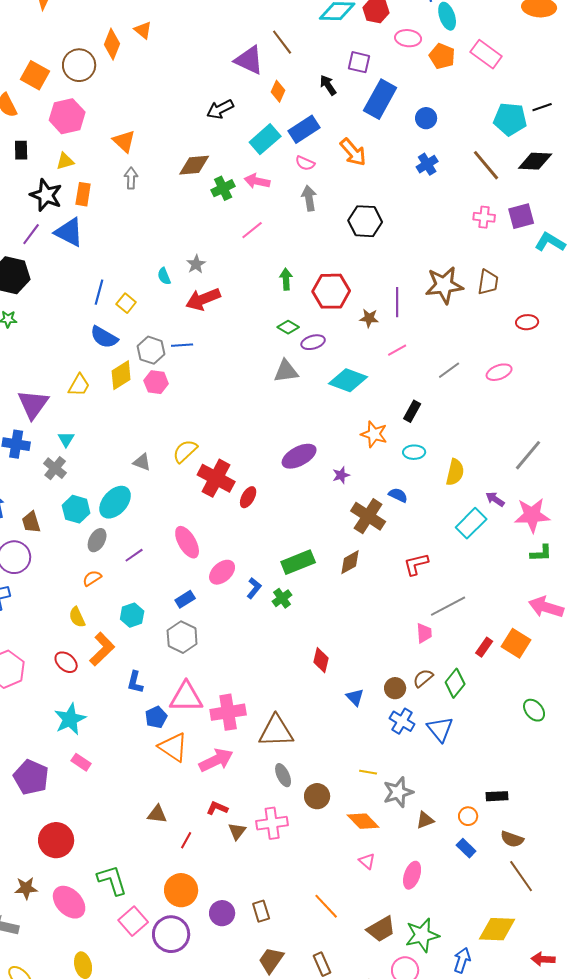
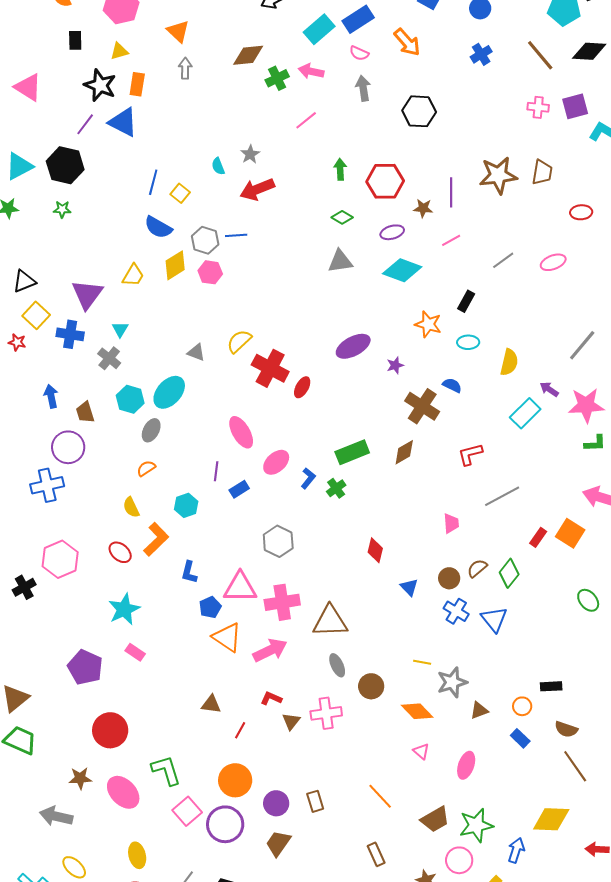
purple ellipse: (313, 342) -> (392, 232), moved
purple line: (134, 555) -> (216, 471), moved, turned -48
pink trapezoid: (424, 633) -> (451, 523), moved
gray hexagon: (182, 637) -> (278, 541), moved
brown trapezoid: (271, 960) -> (278, 843), moved

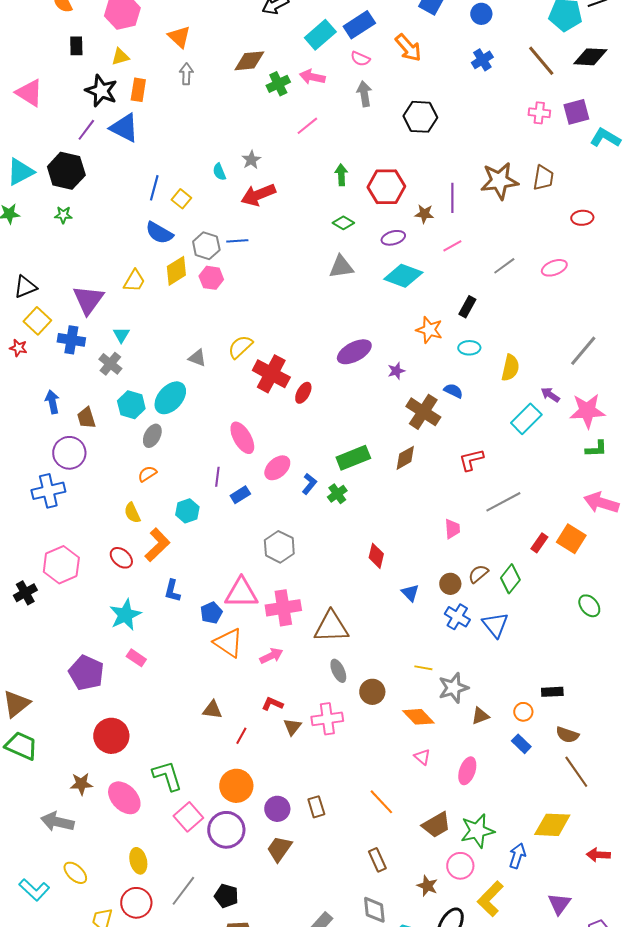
blue L-shape: (189, 572) -> (172, 591), moved
pink arrow: (270, 650) -> (271, 656), size x0.7

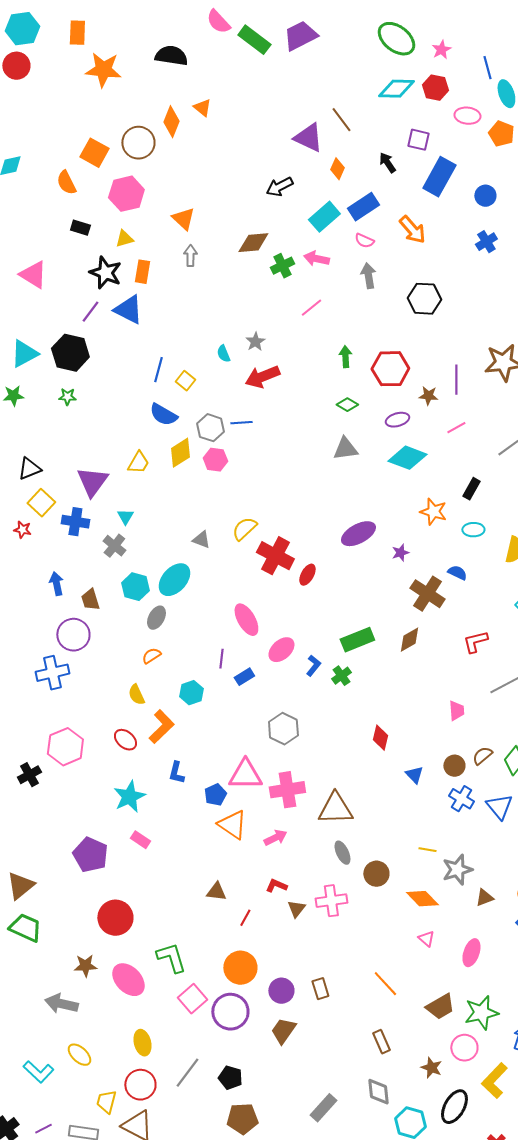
black rectangle: (76, 46) -> (80, 228), turned -72

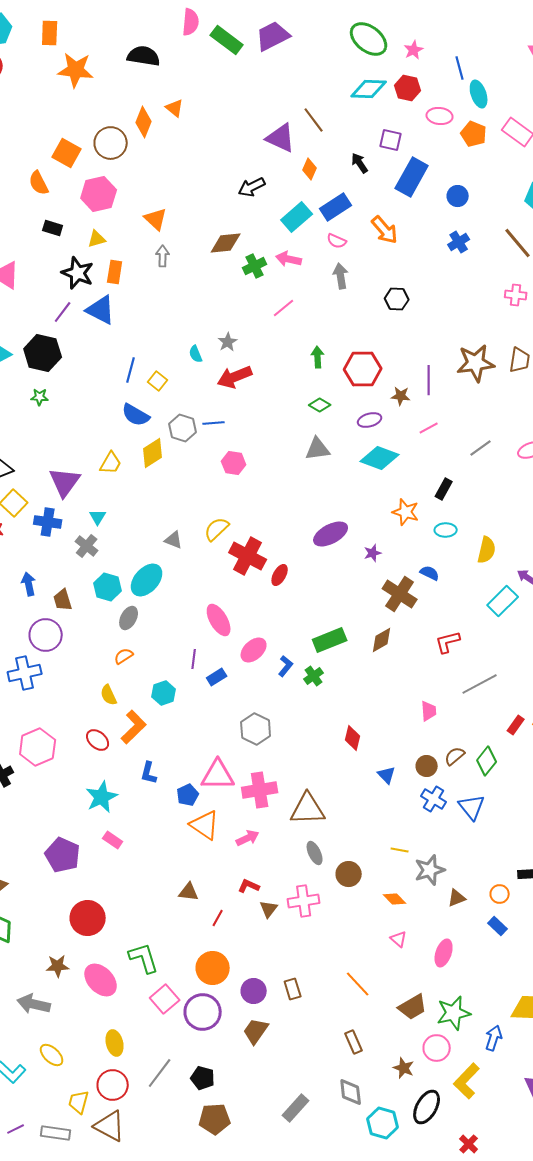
pink semicircle: (218, 22) -> (191, 22), turned -132
black hexagon: (424, 299) -> (397, 299), size x0.7
pink hexagon: (215, 460) -> (234, 463), moved
orange diamond: (422, 899) -> (395, 899), size x0.7

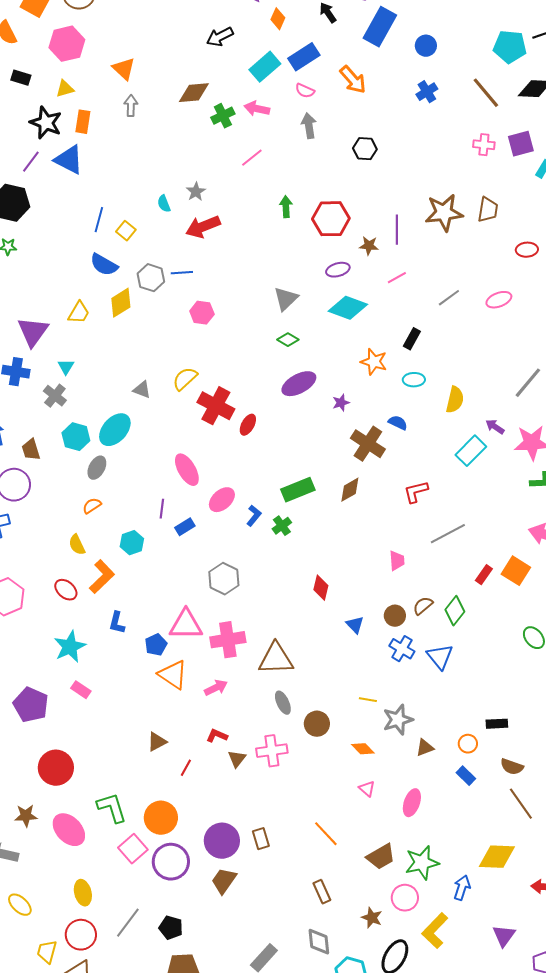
green diamond: (320, 405) -> (288, 340), moved
gray triangle: (318, 449) -> (286, 299), turned -36
brown triangle: (189, 892) -> (157, 742), turned -35
orange circle: (213, 968) -> (161, 818), moved
purple circle: (254, 991) -> (222, 841), size x1.4

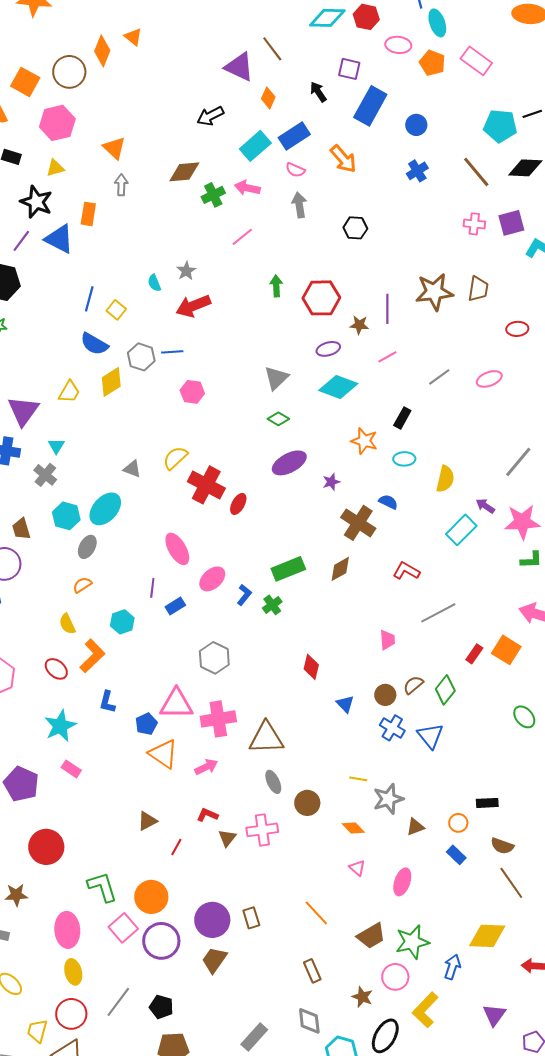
orange rectangle: (83, 122) -> (88, 214), moved
red L-shape: (416, 492) -> (406, 571), turned 44
pink ellipse: (69, 830) -> (67, 930), moved, turned 40

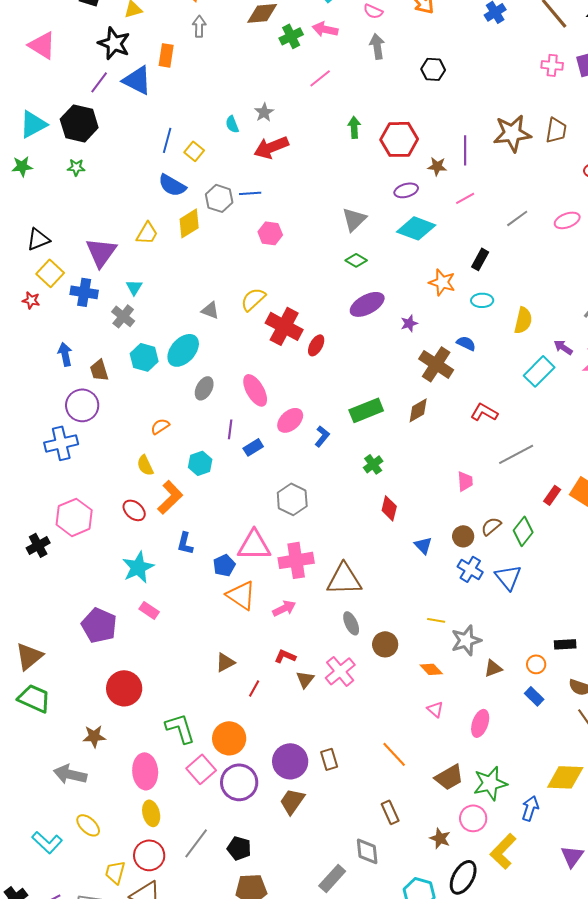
gray ellipse: (87, 547) -> (204, 388), moved
green cross: (272, 605) -> (373, 464), moved
pink cross: (262, 830) -> (340, 671), turned -32
gray diamond: (309, 1021) -> (367, 851), moved

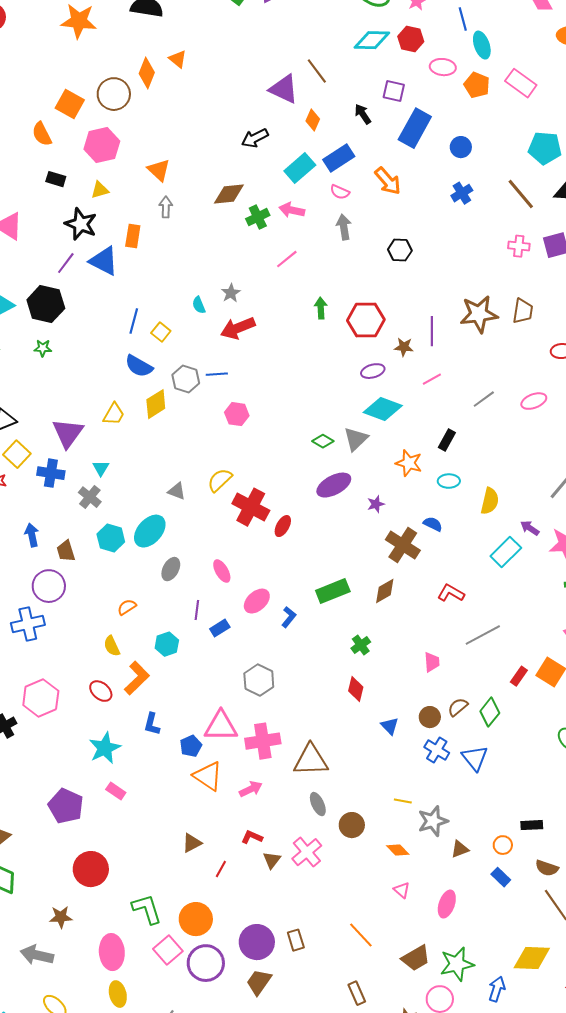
gray triangle: (354, 219) -> (356, 439), moved
pink ellipse: (255, 390) -> (222, 571), size x0.7
green cross: (373, 464) -> (361, 645), moved

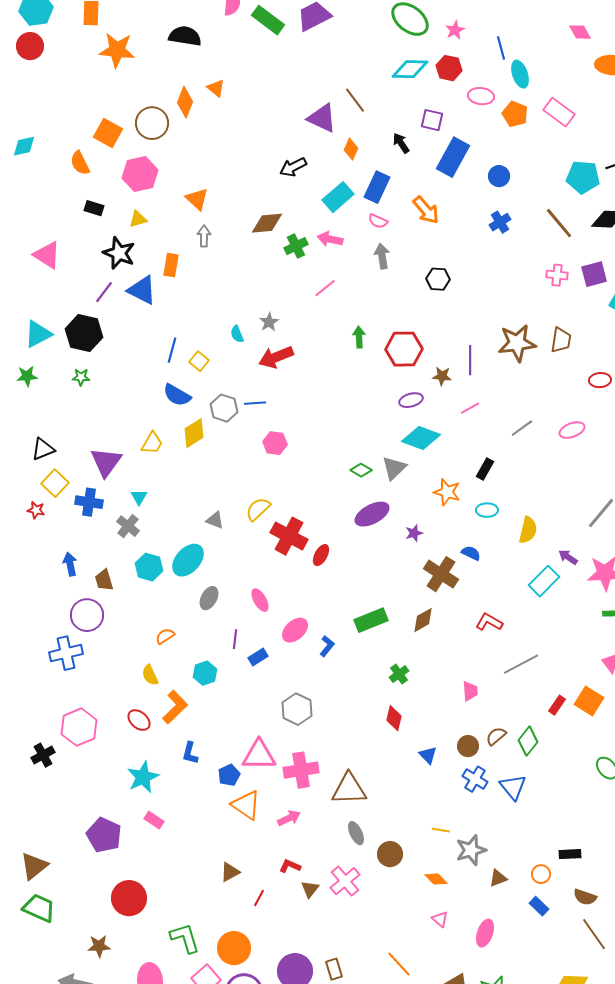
blue rectangle: (339, 158) -> (377, 187), turned -32

